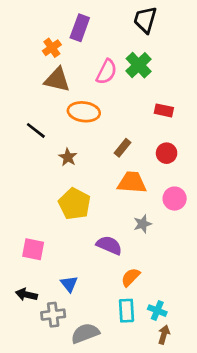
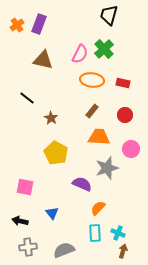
purple rectangle: (80, 28) -> (39, 24), moved
orange cross: (52, 48) -> (17, 25), moved
orange ellipse: (84, 112) -> (92, 80), moved
gray star: (143, 224) -> (107, 168), size x1.6
gray cross: (53, 315) -> (28, 247), moved

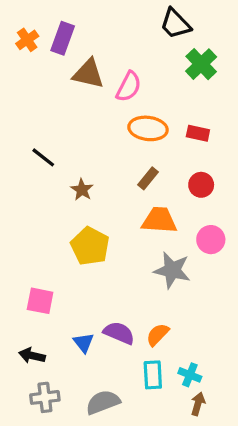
black trapezoid: (109, 15) -> (175, 24), turned -60
green cross: (104, 49) -> (201, 64), moved
brown triangle: (43, 60) -> (88, 74), moved
gray star: (107, 168) -> (172, 270), turned 30
purple semicircle: (82, 184) -> (119, 333), moved

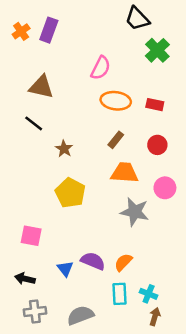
brown triangle: (88, 74) -> (41, 87), moved

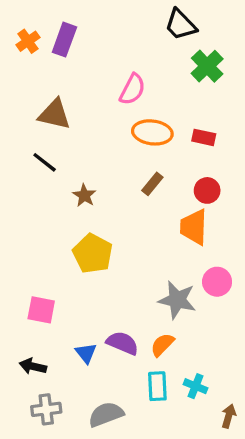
orange trapezoid: (125, 173) -> (194, 227), moved, turned -92
pink circle: (165, 188) -> (217, 282), moved
gray star: (135, 212) -> (177, 300), moved
brown arrow: (155, 317) -> (229, 416), moved

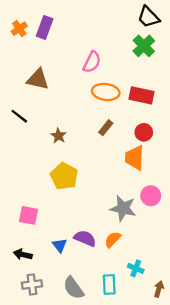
black trapezoid: (181, 25) -> (148, 17), moved
red rectangle: (204, 137) -> (141, 95), size x1.5
black line: (45, 162) -> (19, 116), moved
cyan rectangle: (157, 386) -> (109, 284), moved
gray semicircle: (106, 414) -> (73, 288), turned -105

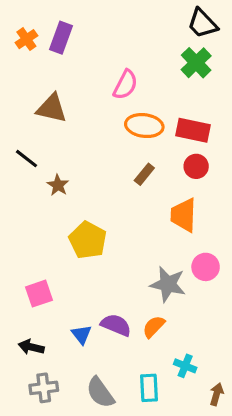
red circle: (144, 132) -> (196, 166), moved
brown star: (58, 136) -> (58, 185), moved
pink square: (29, 215) -> (39, 294), turned -30

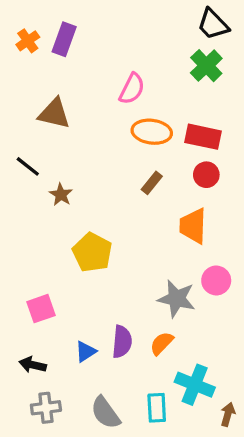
purple semicircle: (116, 325) -> (122, 342), turned 72
blue triangle: (81, 334) -> (86, 352), turned 35
cyan cross: (185, 366) -> (195, 385), size x1.6

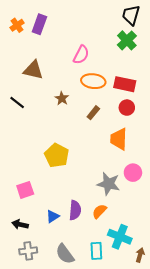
black trapezoid: (213, 24) -> (131, 15), turned 60
brown star: (61, 195) -> (62, 98), moved

